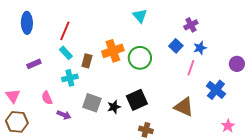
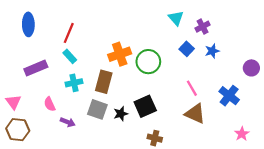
cyan triangle: (140, 16) -> (176, 18), moved
brown rectangle: (87, 61) -> (104, 82), moved, size x1.5
purple rectangle: (34, 64) -> (36, 68), size x1.5
pink line: (191, 68) -> (192, 88), moved, turned -49

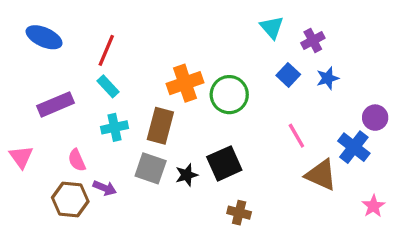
blue ellipse: (28, 24) -> (44, 37), turned -65
purple circle: (251, 68) -> (375, 118), moved
brown triangle: (195, 114) -> (321, 175), moved
brown hexagon: (18, 130) -> (70, 200), moved

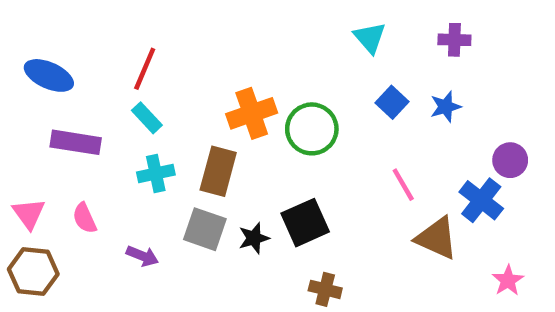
blue ellipse: (44, 37) -> (49, 75), moved
purple cross: (313, 41) -> (454, 40), moved, turned 30
purple rectangle: (55, 104) -> (76, 142), turned 32
pink semicircle: (77, 160) -> (85, 218), moved
brown hexagon: (70, 200) -> (33, 272), moved

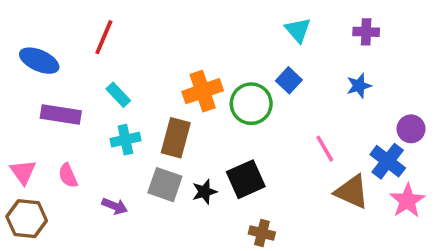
red line: (145, 69) -> (104, 37), moved
blue square: (392, 102) -> (289, 80), moved
pink star: (508, 280) -> (407, 201), moved, size x1.4

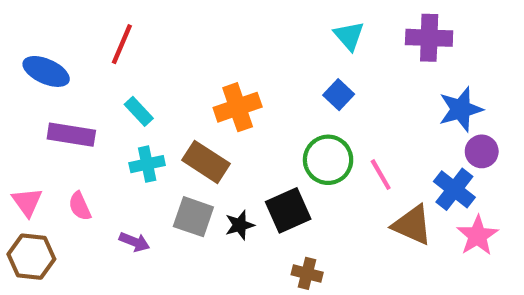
purple cross: (366, 32) -> (429, 38), size x1.5
blue star: (359, 86) -> (461, 109), moved, size x1.5
green circle: (251, 104) -> (328, 160), moved
brown rectangle: (176, 138) -> (206, 162), turned -72

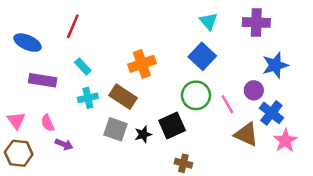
blue square: (339, 95) -> (202, 56), size x1.5
purple circle: (482, 151) -> (254, 90), moved
purple arrow: (134, 242) -> (64, 144), moved

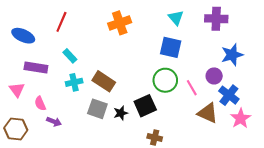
blue square: (202, 56) -> (171, 47), turned -30
orange cross: (142, 64) -> (120, 23), moved
pink triangle: (16, 121) -> (17, 90), moved

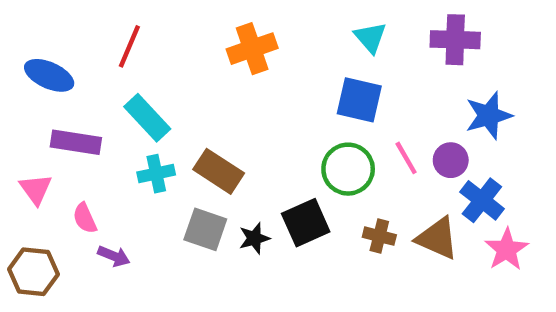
cyan rectangle: (70, 56) -> (147, 118), size x1.5
pink line: (192, 88) -> (406, 158), moved
brown cross: (155, 137) -> (379, 236), moved

